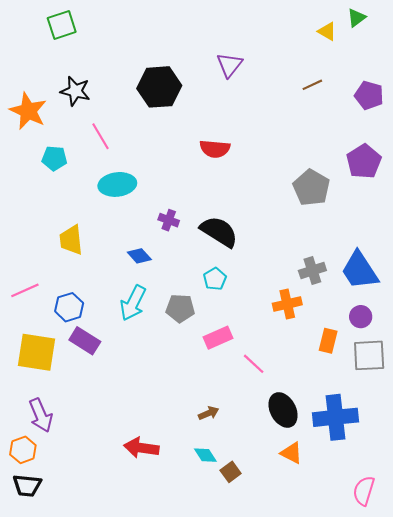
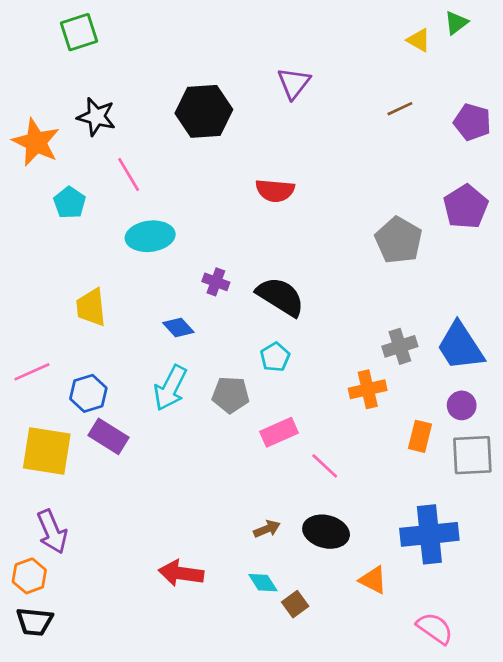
cyan pentagon: (54, 158) -> (70, 203), turned 30
black ellipse: (283, 410) -> (326, 532), moved, turned -48
pink semicircle: (364, 491) -> (435, 628), moved, turned 108

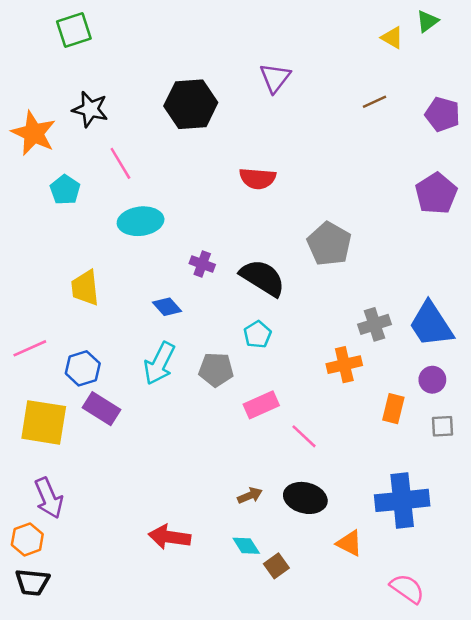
gray pentagon: (399, 240) -> (329, 244), moved
gray square: (472, 455) -> (442, 426), size x0.6

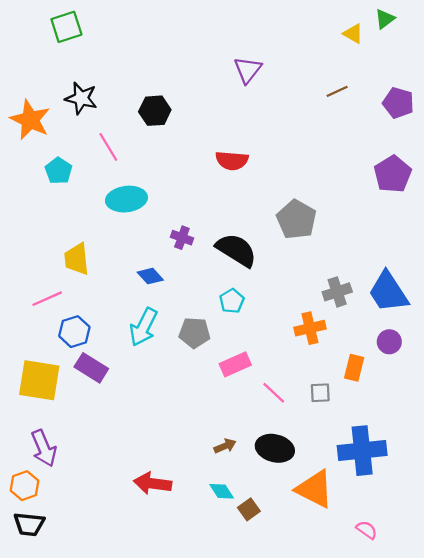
black hexagon: (191, 104) -> (155, 111), moved, size x0.7
pink line: (30, 348) -> (47, 299), moved
gray square: (442, 426) -> (320, 393), moved
orange triangle: (349, 543) -> (315, 489), size x1.6
pink semicircle: (407, 589) -> (367, 530), size x0.7

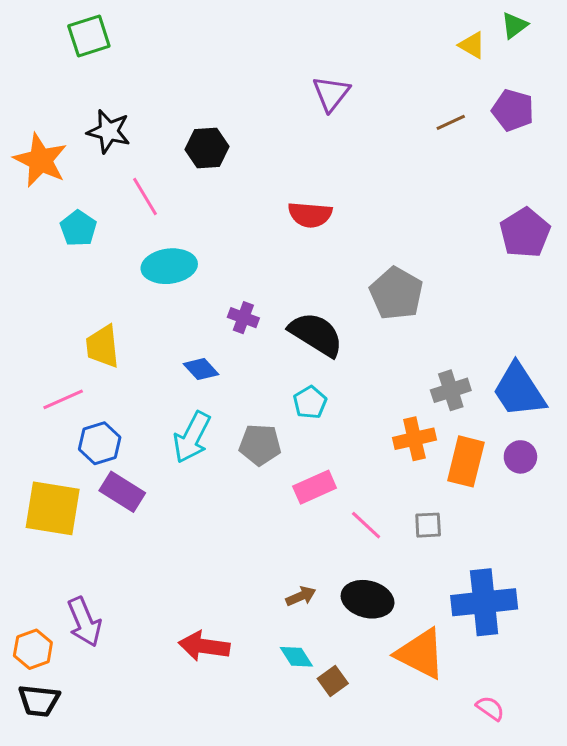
purple pentagon: (398, 103) -> (513, 110), moved
orange rectangle: (354, 368) -> (466, 461), moved, size x1.4
purple arrow: (44, 448) -> (84, 622), moved

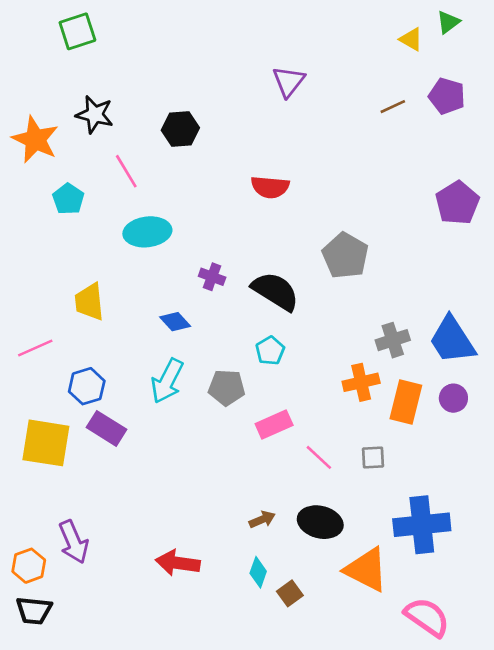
pink line: (63, 399) -> (35, 348), moved
cyan diamond: (296, 657) -> (258, 572), turned 52
pink semicircle: (490, 708) -> (427, 617), size x1.8

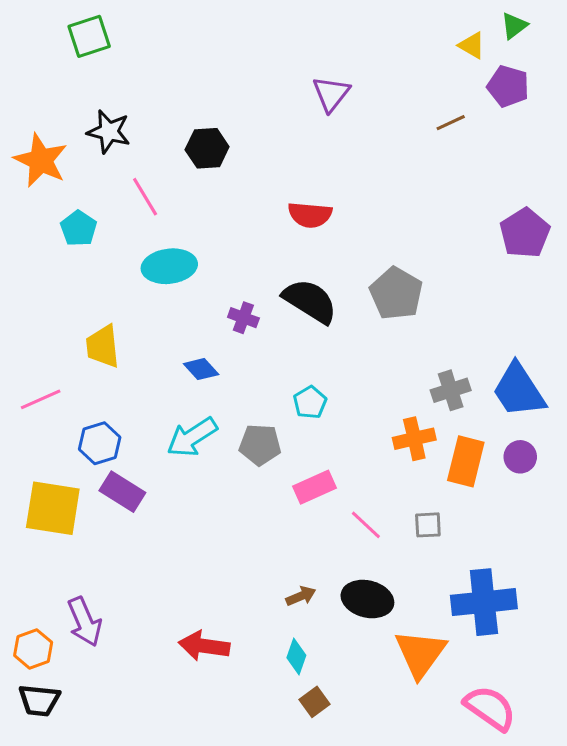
purple pentagon: (447, 96) -> (508, 86), moved
black semicircle: (275, 291) -> (310, 301), moved
cyan arrow: (167, 381) -> (192, 437), turned 30
orange triangle: (366, 570) -> (420, 653), turned 39
brown square: (290, 593) -> (315, 702), moved

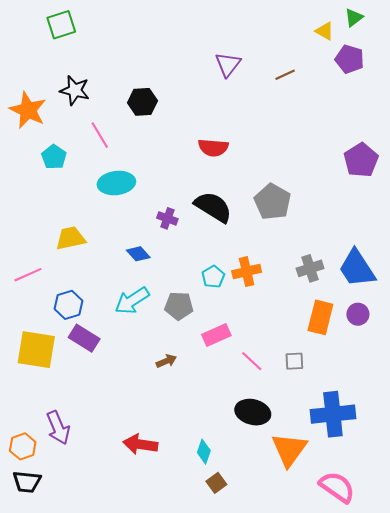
brown line: (451, 123) -> (285, 75), moved
yellow trapezoid: (103, 346) -> (71, 238), turned 84
orange cross: (414, 439) -> (247, 272), moved
brown arrow: (301, 596) -> (166, 361), moved

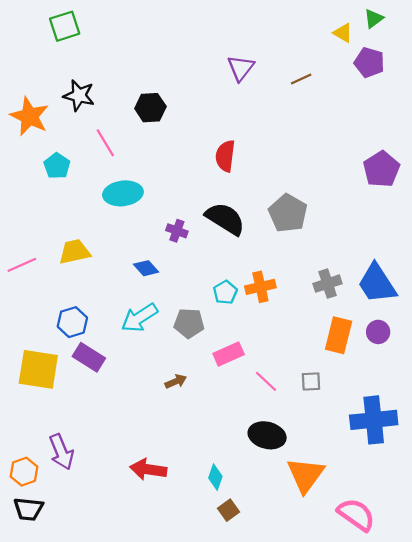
red semicircle: (213, 148) -> (225, 156), turned 92
pink line: (28, 275) -> (22, 265), moved
blue cross: (333, 414) -> (374, 420), moved

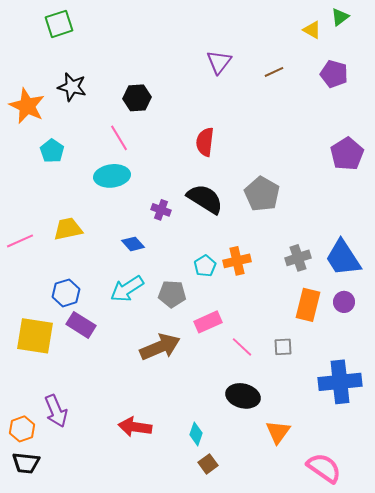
purple pentagon: (369, 62) -> (334, 74), moved
pink line: (105, 143) -> (119, 138), moved
brown arrow: (176, 381) -> (160, 347), size x2.0
orange triangle: (306, 475) -> (278, 432), size x0.7

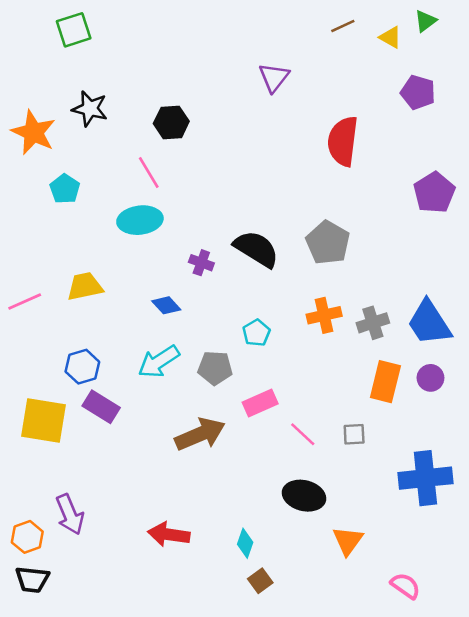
brown line: (274, 72) -> (343, 26), moved
red semicircle: (205, 142) -> (343, 141), moved, size x1.4
orange cross: (237, 261) -> (324, 315), moved
pink semicircle: (324, 468) -> (405, 586), size x0.7

